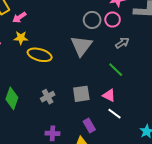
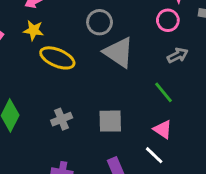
gray circle: (92, 20) -> (100, 22), moved
gray triangle: (81, 46) -> (119, 52), turned -40
pink triangle: (109, 95) -> (163, 129), moved

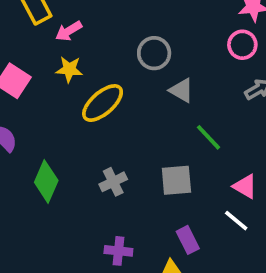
gray triangle: (119, 52) -> (181, 90), size x0.6
yellow ellipse: (57, 58) -> (103, 103), turned -60
green line: (163, 92) -> (209, 137), moved

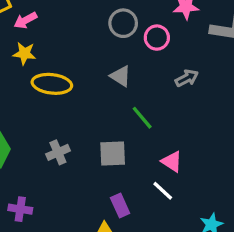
pink circle: (242, 45) -> (157, 38), moved
gray circle: (154, 53) -> (123, 23), moved
yellow ellipse: (103, 103) -> (52, 84), turned 45
purple cross: (118, 251) -> (20, 209), moved

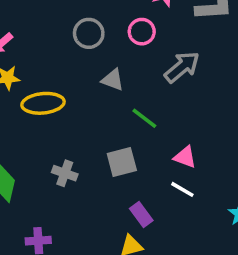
gray circle: (123, 23) -> (89, 33), moved
gray arrow: (187, 78) -> (182, 67), size x1.5
gray cross: (58, 152) -> (65, 173), turned -35

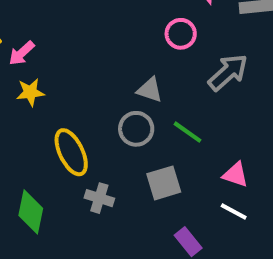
gray circle: (89, 33) -> (136, 129), moved
yellow ellipse: (43, 103) -> (71, 152), moved, turned 72

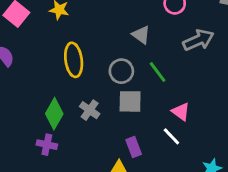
gray circle: (136, 129) -> (121, 71), moved
gray cross: (99, 198) -> (90, 110), moved
green diamond: (31, 212) -> (54, 114), moved

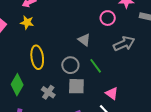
green diamond: (54, 114) -> (17, 85), moved

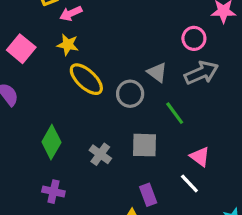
gray arrow: (124, 44) -> (201, 73), moved
yellow ellipse: (37, 57) -> (86, 79), moved, turned -40
gray circle: (70, 65) -> (130, 94), moved

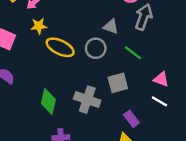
gray arrow: (201, 73) -> (144, 17), turned -30
gray cross: (100, 154) -> (87, 100), size x1.5

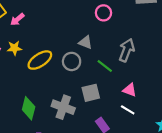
gray arrow: (144, 17) -> (127, 50), moved
yellow star: (39, 26) -> (14, 48), moved
yellow ellipse: (60, 47) -> (40, 60), turned -60

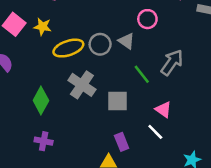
pink circle: (103, 13) -> (147, 19), moved
gray circle: (72, 61) -> (100, 44), moved
gray cross: (63, 107) -> (82, 85), moved

